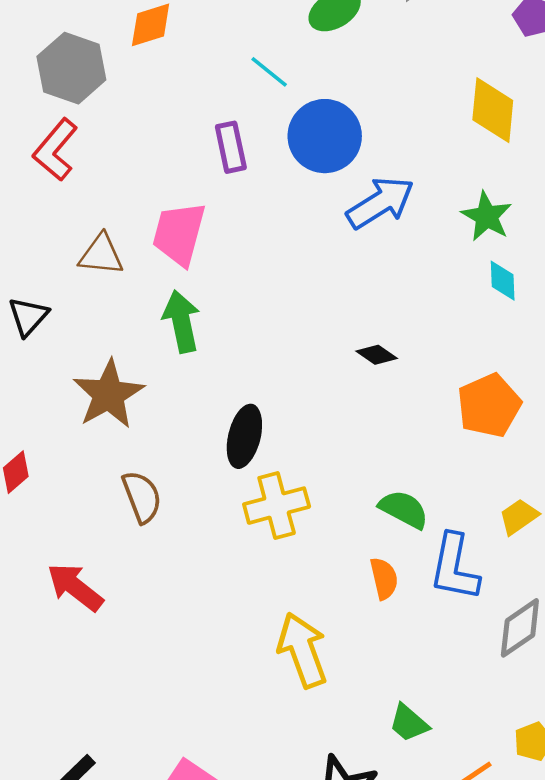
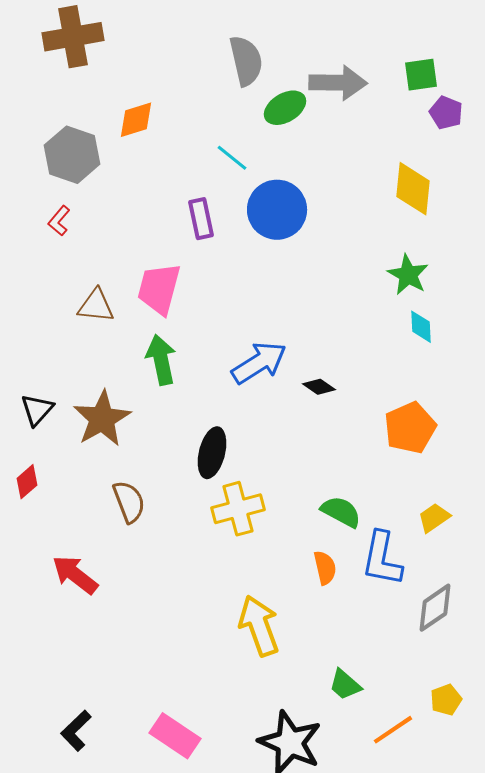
red L-shape: (55, 150) -> (59, 221), size x0.6
blue arrow: (380, 203) -> (259, 363), moved
black triangle: (28, 316) -> (37, 410), moved

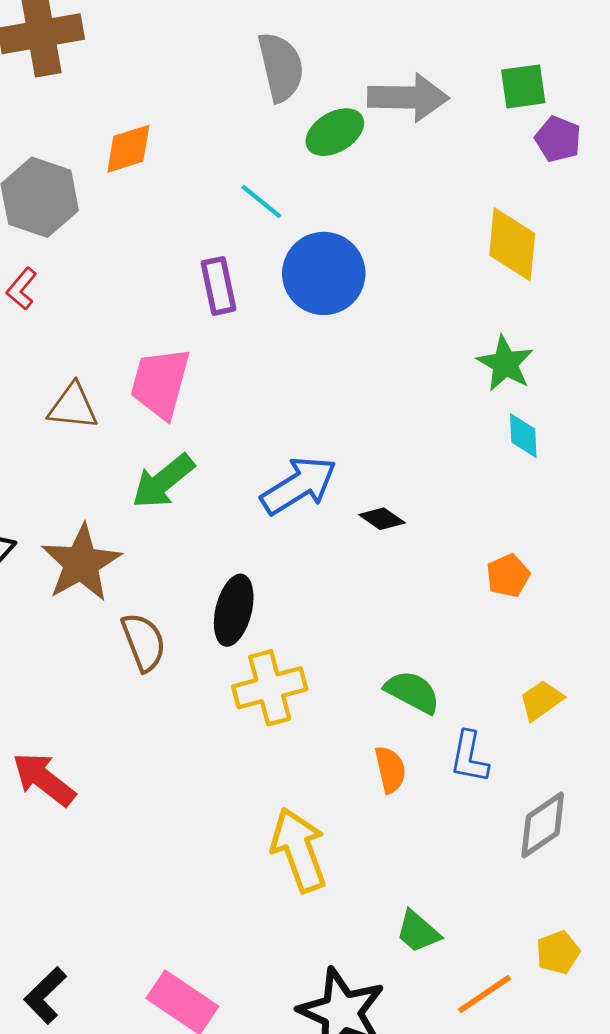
green arrow: (161, 360) -> (163, 481), turned -117
orange pentagon: (410, 428) -> (508, 576), size x0.6
brown semicircle: (129, 502) -> (144, 642), moved
blue L-shape: (382, 559) -> (469, 757), size x0.7

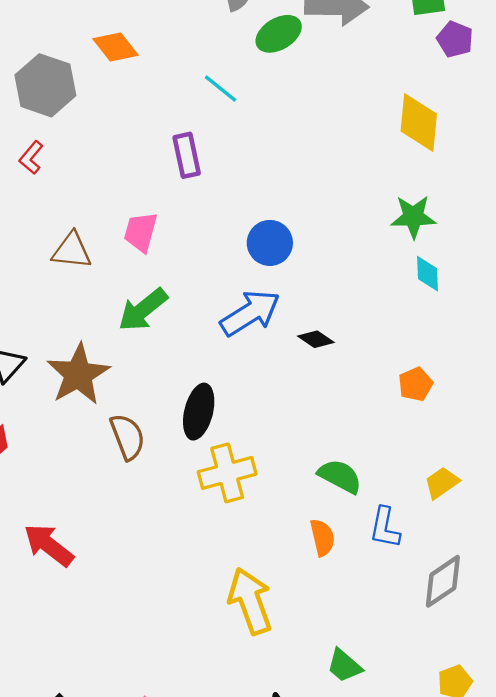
orange diamond: (128, 149) -> (115, 47), turned 69
blue circle: (324, 273) -> (270, 243), moved, size x0.7
green star: (505, 364) -> (413, 217), turned -30
pink trapezoid: (160, 383) -> (141, 232), size x0.7

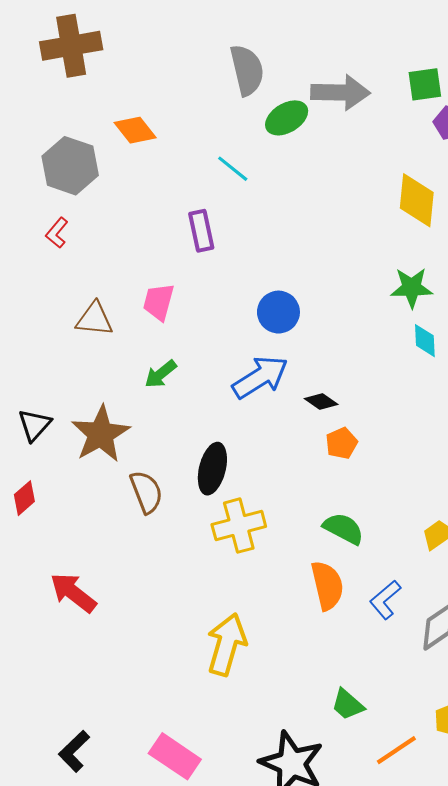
green arrow: (143, 310) -> (161, 374), size x0.7
orange pentagon: (416, 384) -> (341, 443), moved
blue L-shape: (385, 528) -> (385, 600), moved, turned 39
orange semicircle: (322, 538) -> (327, 586), size x1.4
yellow arrow: (250, 601) -> (227, 644), moved, turned 36

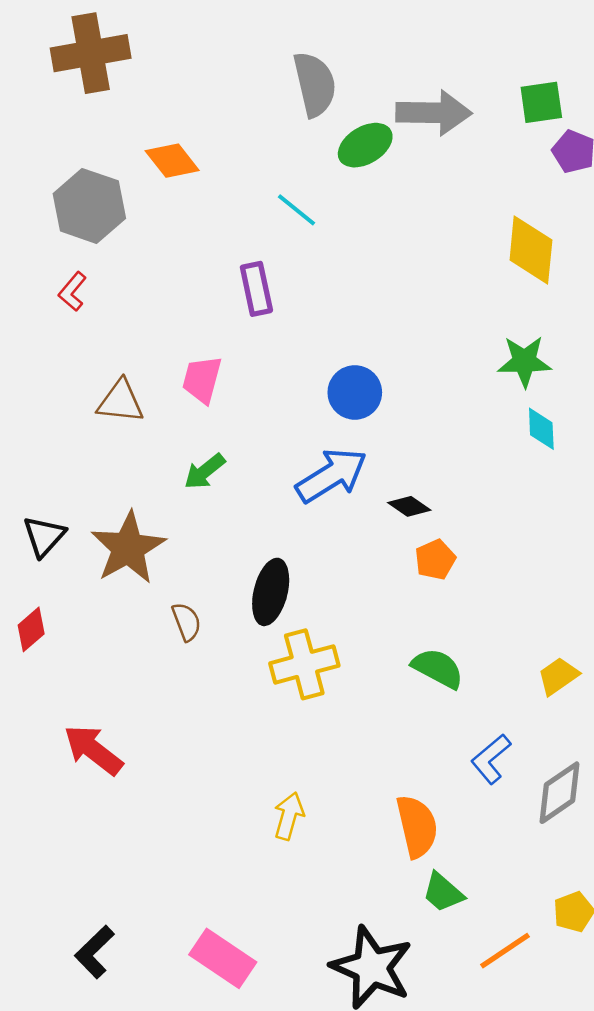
brown semicircle: (146, 492) -> (186, 622), size x0.7
orange semicircle: (327, 586) -> (417, 826), moved
yellow arrow: (227, 644) -> (289, 816), size x0.6

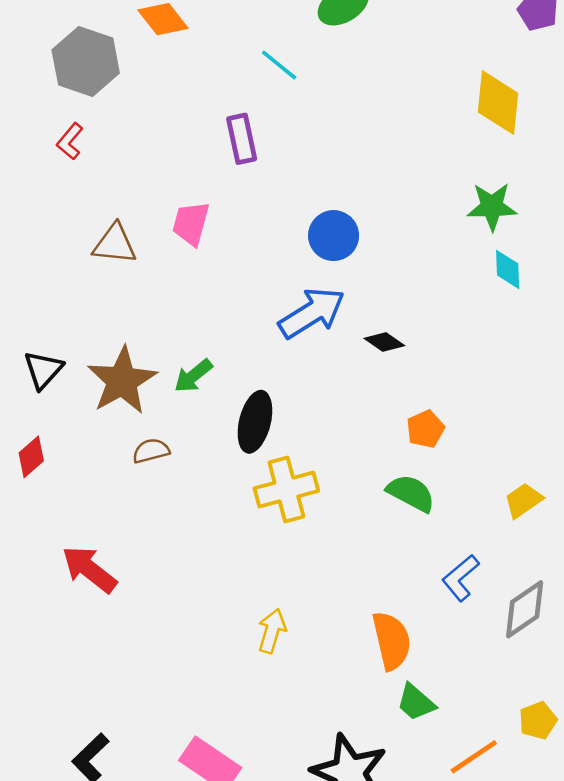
green arrow: (205, 471) -> (193, 376), moved
orange pentagon: (435, 560) -> (425, 429), moved
brown semicircle: (186, 622) -> (151, 451), moved, turned -84

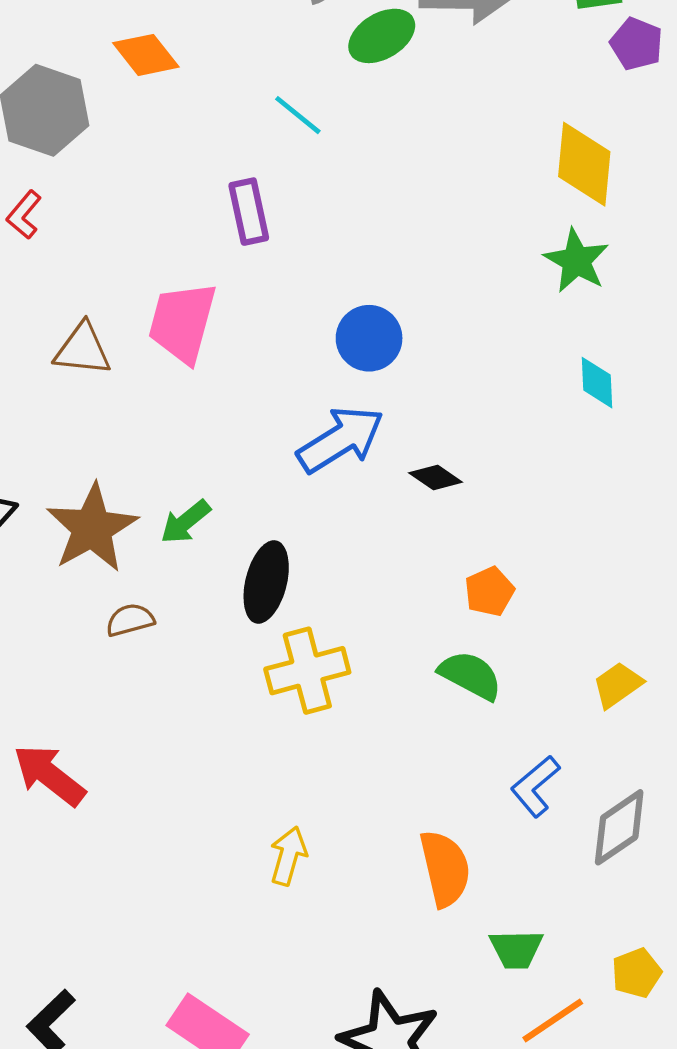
green star: (492, 207) -> (576, 261), moved, turned 30
pink trapezoid: (191, 223) -> (182, 322), size x1.4
green trapezoid: (416, 702) -> (516, 949), moved, turned -42

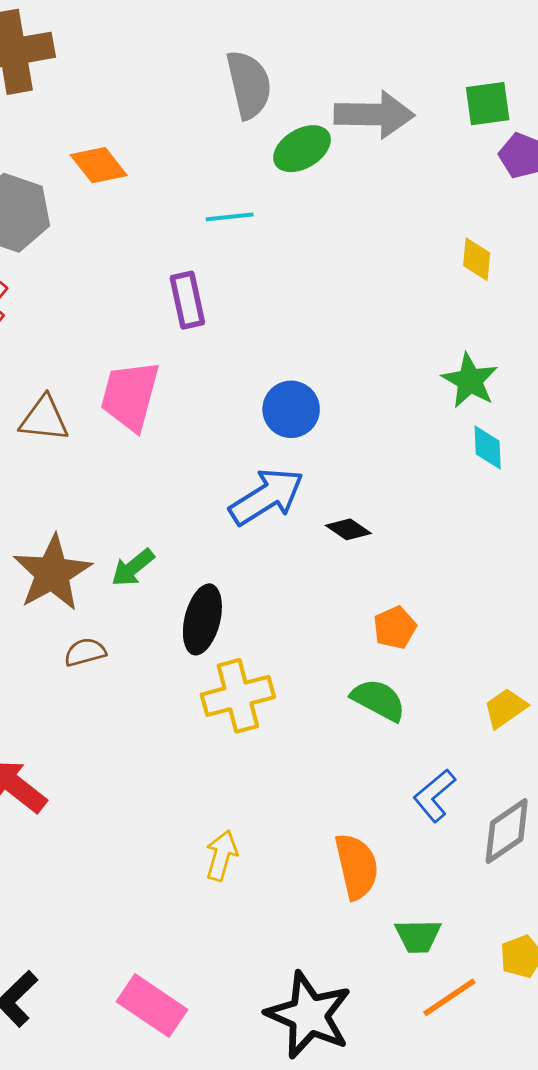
cyan line: (298, 115) -> (230, 217), turned -45
yellow diamond: (584, 164) -> (477, 259), size x0.6
green star: (576, 261) -> (470, 381), moved

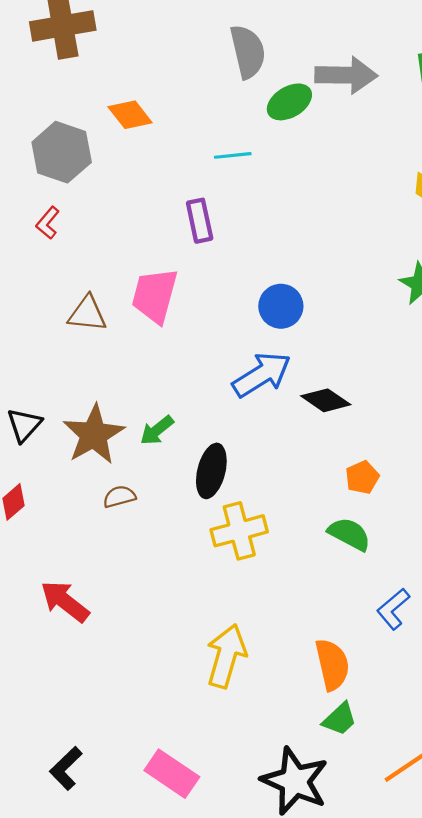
black diamond: (348, 529) -> (326, 400), size x1.4
yellow arrow: (222, 855) -> (226, 656), size x1.6
green trapezoid: (418, 936) -> (340, 719), moved, turned -42

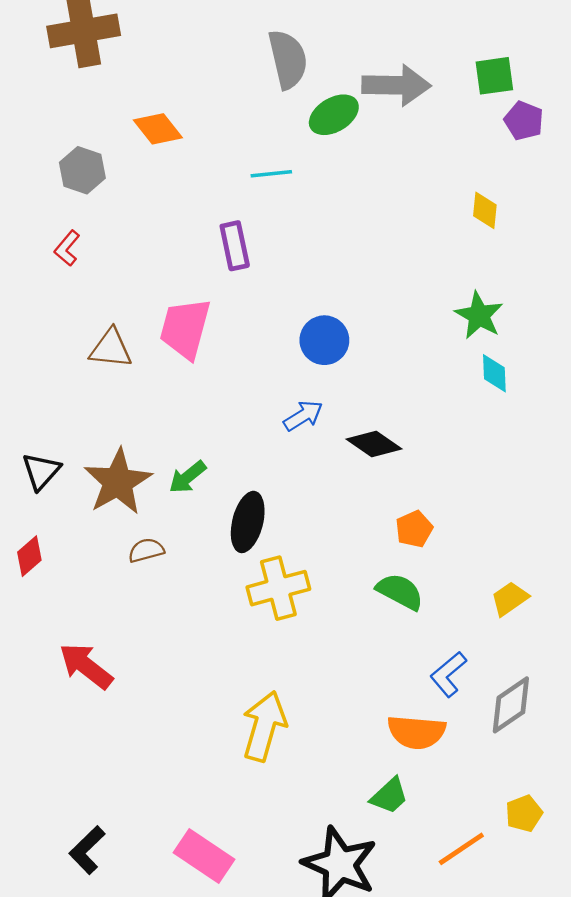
gray hexagon: (62, 152) -> (82, 170), size x0.7
blue arrow: (262, 375) -> (303, 416), size x0.6
orange semicircle: (332, 665) -> (416, 732), moved, turned 108

